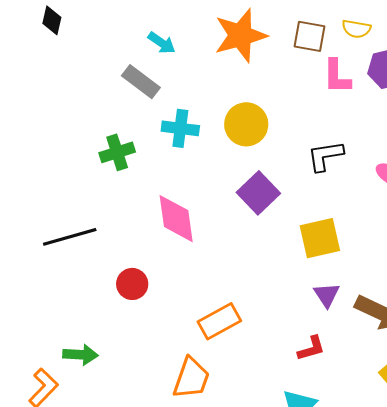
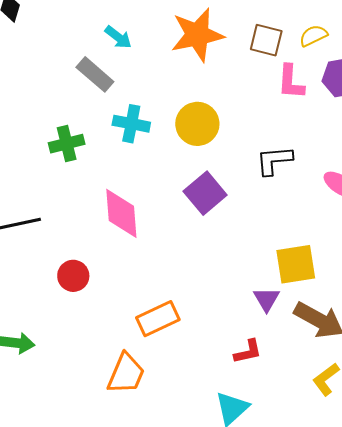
yellow semicircle: (356, 29) -> (313, 36), turned 140
yellow square: (320, 238) -> (296, 264), moved

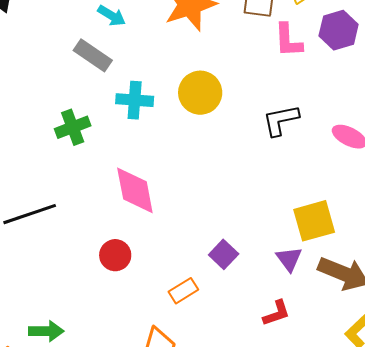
purple square: (205, 193) -> (224, 254), moved, size x0.7
red circle: (73, 276) -> (115, 255), moved
orange rectangle: (158, 319) -> (183, 291), size x0.7

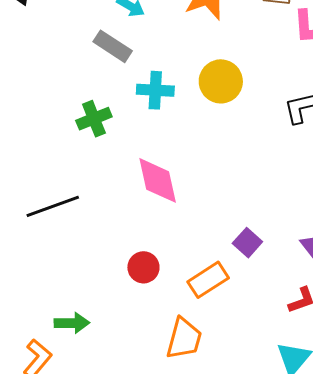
red circle: (115, 255) -> (143, 267), moved
orange rectangle: (183, 291) -> (208, 280), size x1.4

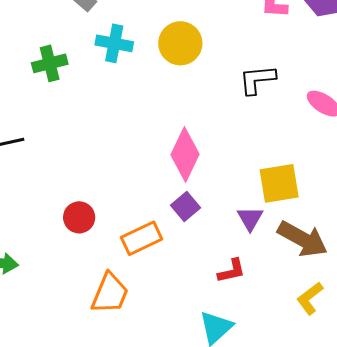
pink diamond: (158, 180) -> (185, 155), moved, turned 30

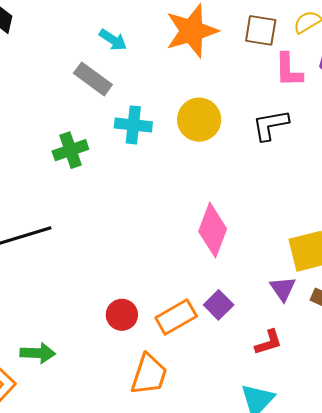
black L-shape: (257, 80) -> (270, 125), moved
purple square: (185, 207) -> (219, 305), moved
red circle: (79, 217) -> (122, 315), moved

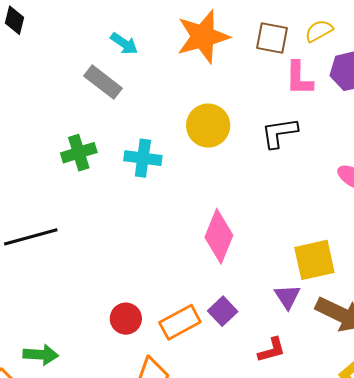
cyan cross: (133, 125) -> (143, 158), moved

